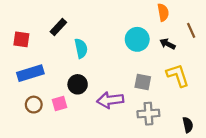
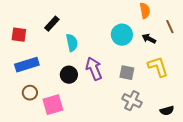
purple arrow: (110, 100) -> (94, 69), moved, turned 75
pink square: (60, 103) -> (53, 105), moved, size x1.5
gray cross: (148, 114) -> (132, 101), turned 30
black semicircle: (188, 125) -> (167, 111), turned 88

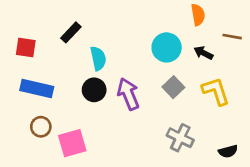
brown line: (170, 27) -> (232, 37), turned -56
blue rectangle: (27, 65) -> (37, 88), turned 30
gray square: (127, 73) -> (173, 87), moved, turned 35
black circle: (69, 75) -> (94, 90), moved

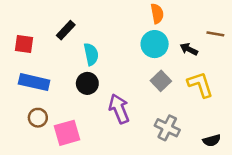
orange semicircle: (198, 15) -> (157, 14), moved
purple arrow: (128, 94) -> (119, 109), moved

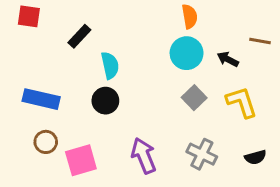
red square: (24, 44) -> (29, 16), moved
purple arrow: (119, 109) -> (144, 156), moved
black semicircle: (212, 140) -> (255, 157), moved

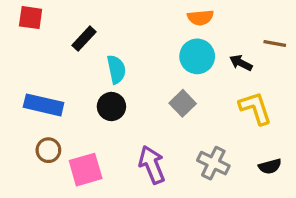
orange semicircle: (190, 16) -> (200, 18), turned 95
gray square: (194, 98) -> (183, 103), moved

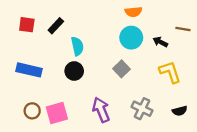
red square: (31, 18) -> (27, 25), moved
brown circle: (48, 150) -> (32, 111), moved

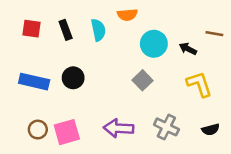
orange semicircle: (133, 12) -> (127, 15), moved
black rectangle: (56, 26) -> (66, 30), turned -63
cyan semicircle: (77, 46) -> (98, 30), moved
black circle: (74, 71) -> (73, 78), moved
purple arrow: (101, 110) -> (119, 128), turned -65

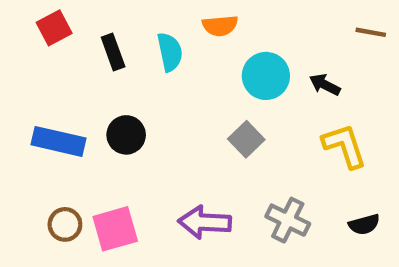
red square: (32, 29) -> (54, 28), moved, turned -36
brown line: (214, 34) -> (371, 32), moved

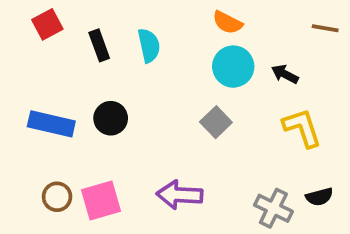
orange semicircle: (220, 26) -> (227, 22), moved, turned 32
gray cross: (288, 220) -> (273, 208), moved

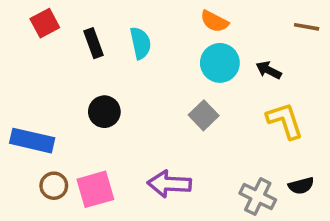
blue rectangle: (51, 124) -> (32, 141), moved

